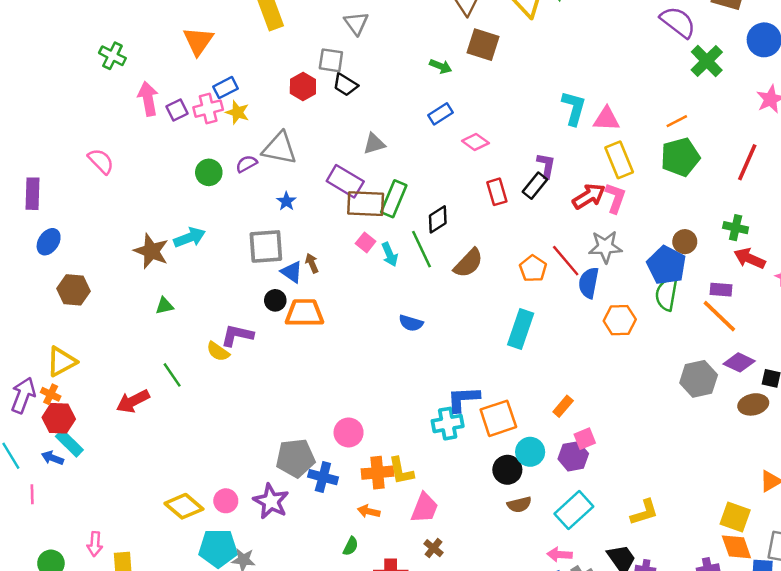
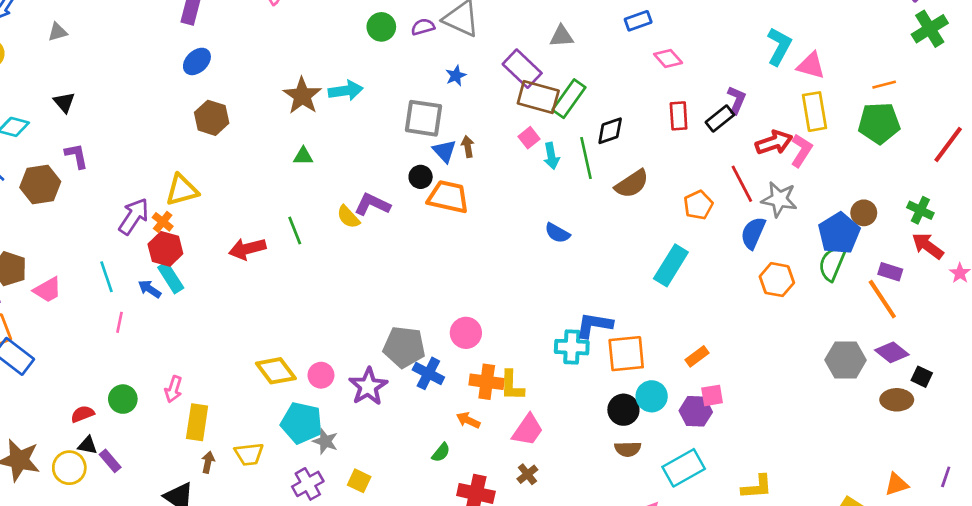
red line: (566, 261) -> (742, 184), moved

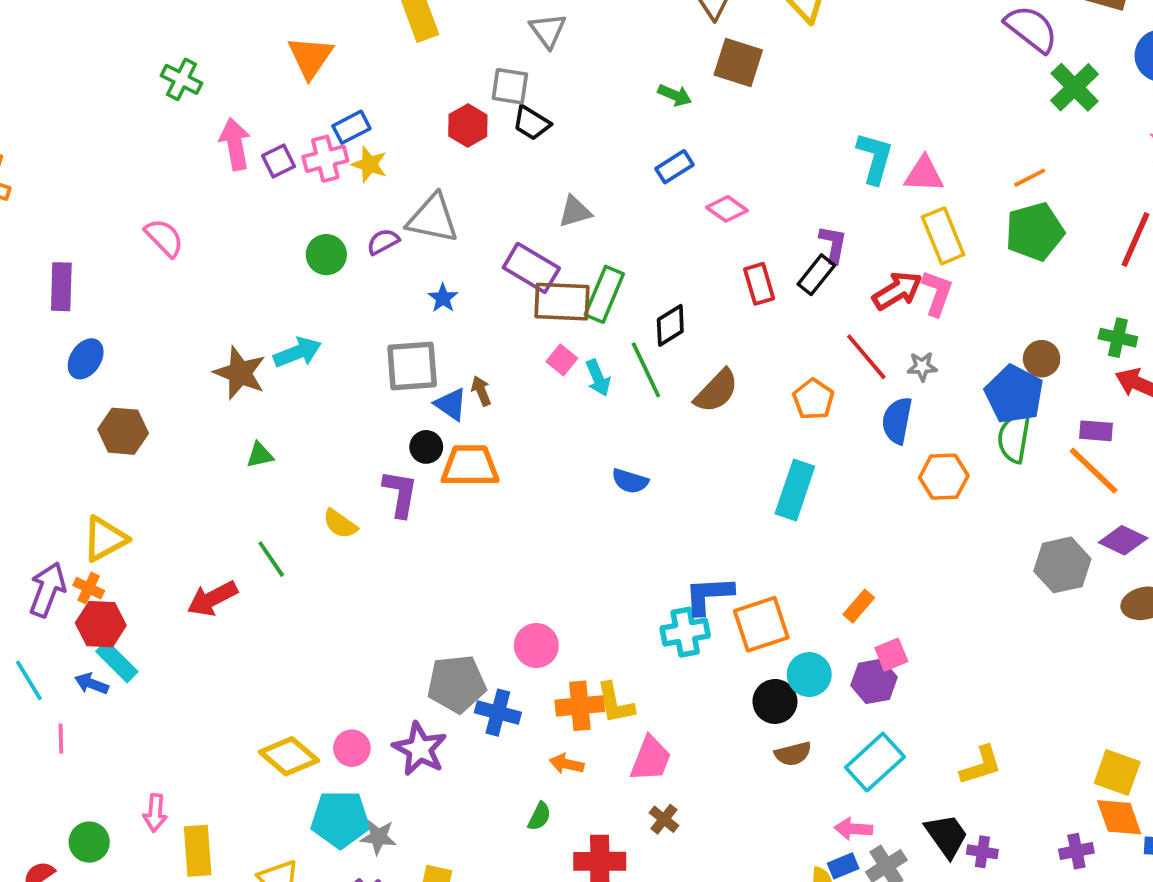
gray star: (779, 199) -> (922, 366), size x0.6
purple L-shape: (372, 204) -> (400, 494), moved, turned 87

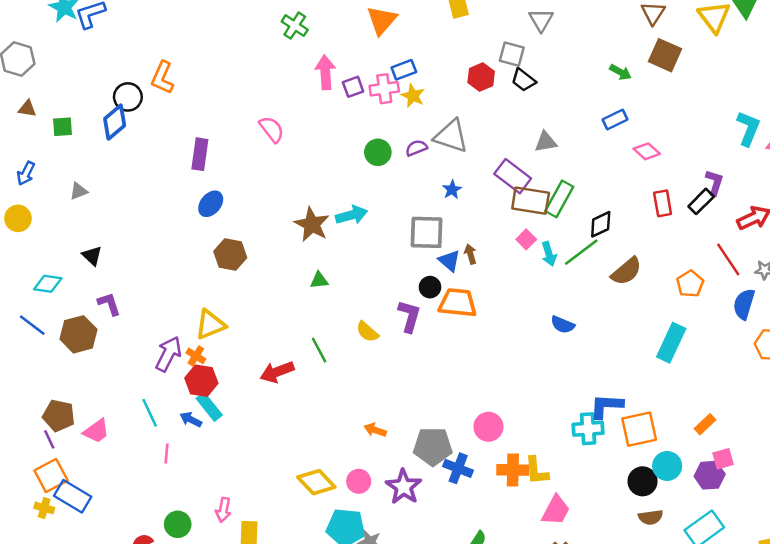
green line: (646, 370) -> (581, 252), turned 72
orange arrow: (567, 764) -> (375, 430), moved

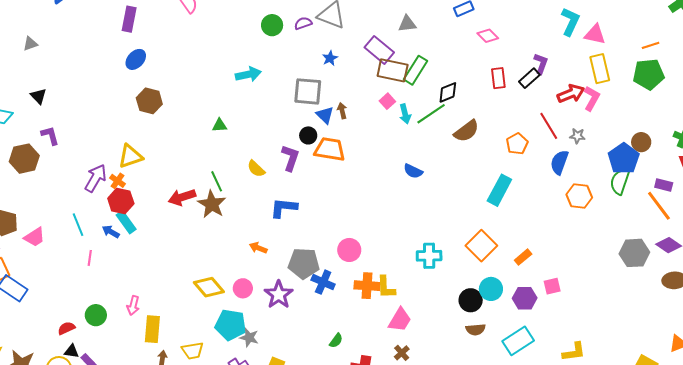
brown star: (312, 224) -> (212, 204), moved
blue L-shape: (606, 406) -> (284, 208), moved
orange square: (639, 429) -> (481, 246), moved, turned -36
pink square: (723, 459) -> (552, 286), moved

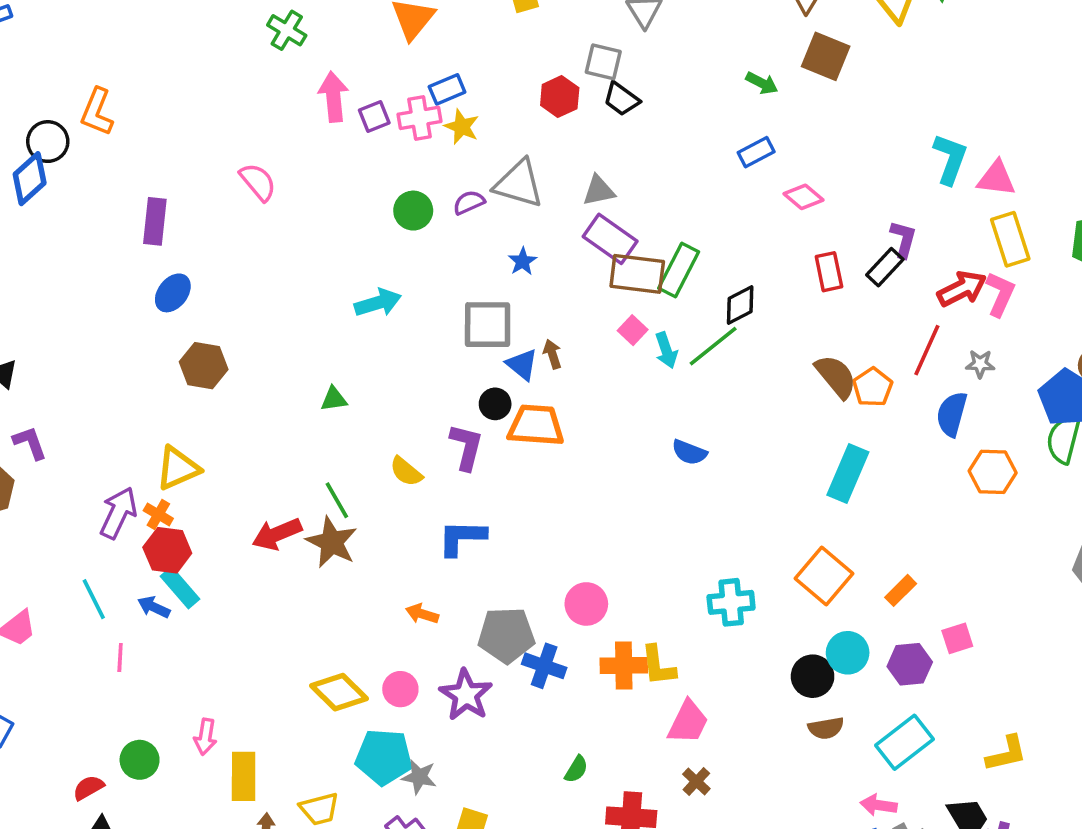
gray triangle: (407, 24) -> (599, 191), moved
red line: (549, 126) -> (927, 350), turned 60
brown semicircle: (466, 131) -> (836, 376), moved, turned -88

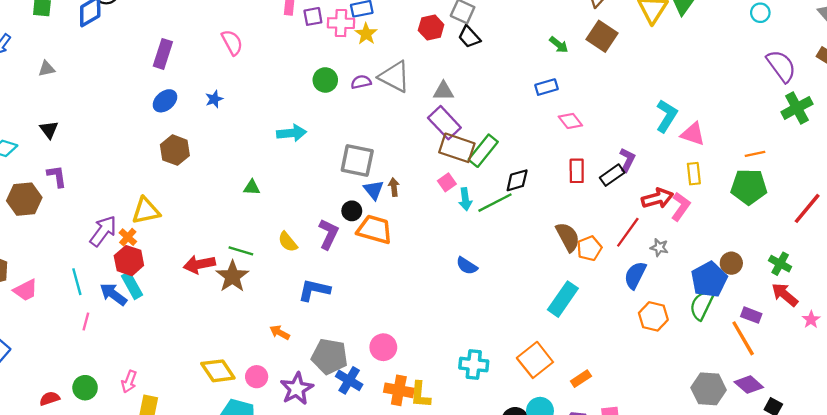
yellow rectangle: (1010, 239) -> (694, 174), size x0.7
blue star: (523, 261) -> (214, 99), moved
green line: (337, 500) -> (241, 251), turned -55
blue arrow: (154, 607) -> (113, 294), size x1.4

